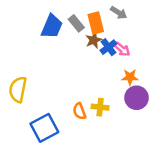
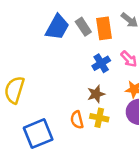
brown star: (94, 40) -> (96, 94), moved
blue cross: (108, 47) -> (101, 63), moved

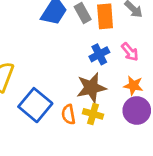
brown star: (96, 94) -> (91, 88), size x1.5
blue square: (38, 134) -> (35, 105), moved, turned -32

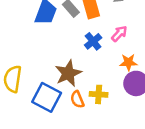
pink arrow: (130, 52) -> (119, 34), turned -84
brown star: (91, 88) -> (68, 73), moved

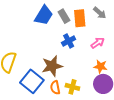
blue cross: (93, 41) -> (69, 41), moved

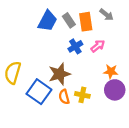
pink arrow: (98, 43) -> (98, 46), moved

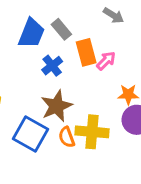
orange rectangle: (86, 22) -> (86, 52), moved
blue cross: (75, 46) -> (52, 66), moved
yellow cross: (82, 95) -> (92, 132), size x1.5

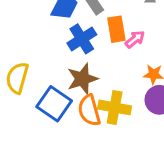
blue cross: (52, 66) -> (82, 39), size x1.4
orange semicircle: (67, 137) -> (89, 110), size x1.5

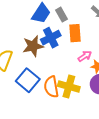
pink arrow: (135, 39) -> (85, 56), moved
brown star: (82, 79) -> (33, 46), moved

